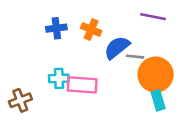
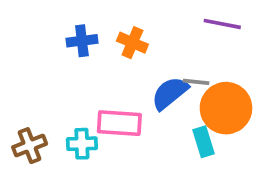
blue semicircle: (117, 48) -> (170, 93), moved
cyan cross: (59, 78) -> (82, 144), moved
cyan rectangle: (158, 100) -> (204, 142), moved

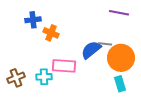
blue cross: (82, 41) -> (33, 20), moved
orange cross: (132, 43) -> (51, 33), moved
cyan rectangle: (204, 142) -> (120, 84), moved

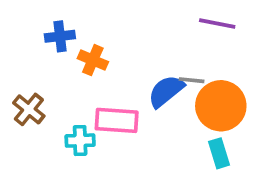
brown cross: (16, 78) -> (29, 109), moved, turned -30

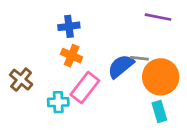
blue cross: (60, 36) -> (69, 26), moved
orange cross: (93, 60) -> (72, 56), moved
pink rectangle: (117, 120) -> (85, 88), turned -56

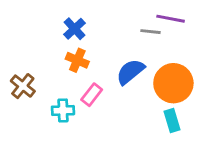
blue cross: (69, 26) -> (74, 29), turned -36
gray line: (139, 58) -> (150, 32), moved
pink rectangle: (85, 88) -> (92, 95), size x0.7

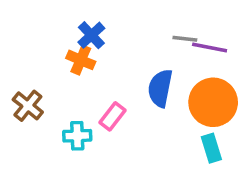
purple line: (171, 19) -> (210, 48), moved
orange cross: (77, 60) -> (81, 60), moved
blue semicircle: (130, 72) -> (160, 88), turned -40

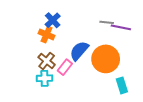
blue semicircle: (160, 88) -> (79, 51), moved, turned 30
orange circle: (213, 102) -> (106, 59), moved
brown cross: (28, 106) -> (47, 61), moved

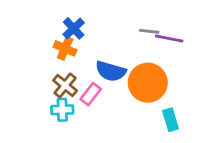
blue semicircle: (79, 51) -> (111, 71), turned -115

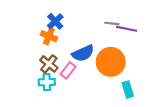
blue semicircle: (111, 71) -> (83, 53), turned -40

